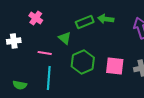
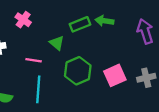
pink square: (115, 66) -> (115, 75), turned -30

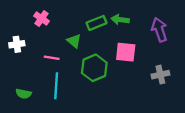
pink square: (115, 75) -> (126, 52), moved, turned 30

